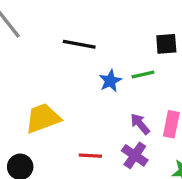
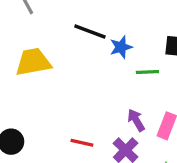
blue star: (110, 81) -> (121, 47), moved
yellow trapezoid: (43, 118) -> (33, 62), moved

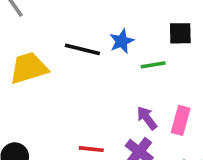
black line: (90, 31) -> (82, 49), moved

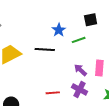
black line: (82, 49) -> (45, 49), moved

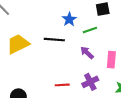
purple arrow: (80, 70) -> (87, 53), moved
purple cross: (80, 89) -> (90, 82), turned 35

